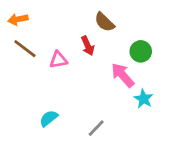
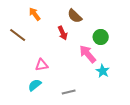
orange arrow: (18, 19) -> (35, 14), moved, turned 64
pink triangle: (58, 60) -> (42, 65), moved
gray line: (96, 128) -> (69, 92), turned 32

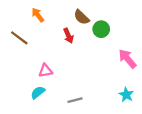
green circle: (101, 37) -> (101, 29), moved
pink arrow: (88, 54) -> (127, 59), moved
cyan star: (103, 71) -> (126, 95), moved

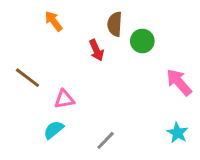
brown semicircle: (82, 17) -> (115, 24), turned 49
brown line: (19, 38) -> (28, 78), moved
gray line: (75, 100) -> (106, 140), turned -32

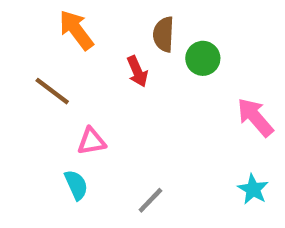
orange arrow: (54, 21) -> (76, 30), size x1.4
brown line: (28, 78) -> (52, 91), moved
cyan semicircle: (54, 130) -> (76, 185), turned 105

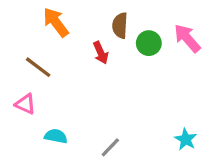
pink arrow: (255, 117) -> (187, 38), moved
pink triangle: (91, 141) -> (25, 104), moved, turned 35
cyan semicircle: (76, 185) -> (56, 136), turned -55

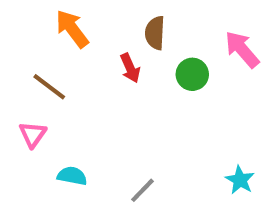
green circle: (149, 43) -> (192, 74), moved
pink triangle: (25, 104) -> (33, 134), turned 40

